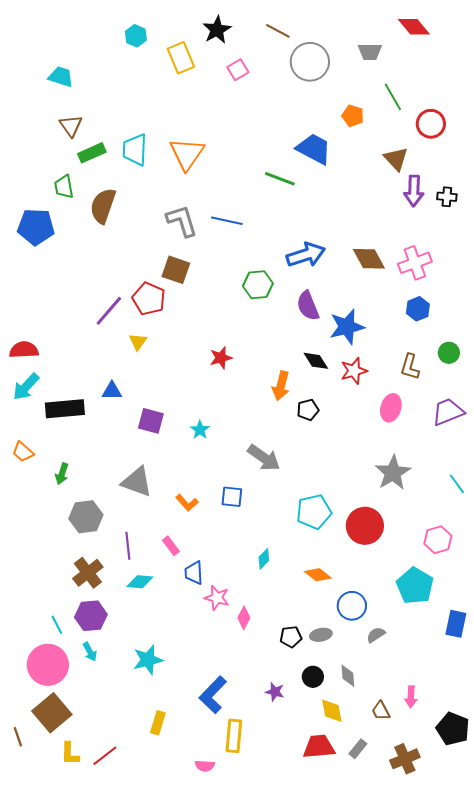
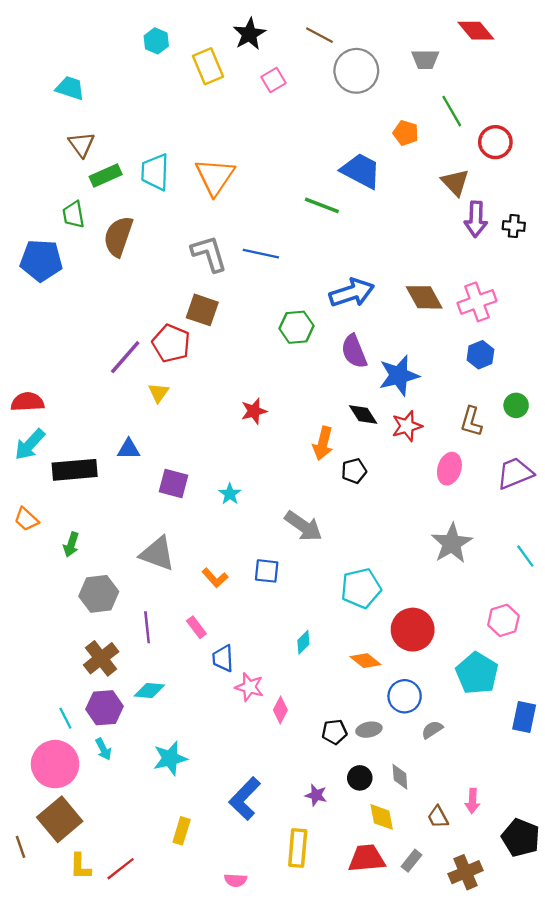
red circle: (365, 526) -> (413, 630), moved
cyan diamond: (140, 582) -> (149, 691), moved
yellow rectangle: (234, 736) -> (298, 848), moved

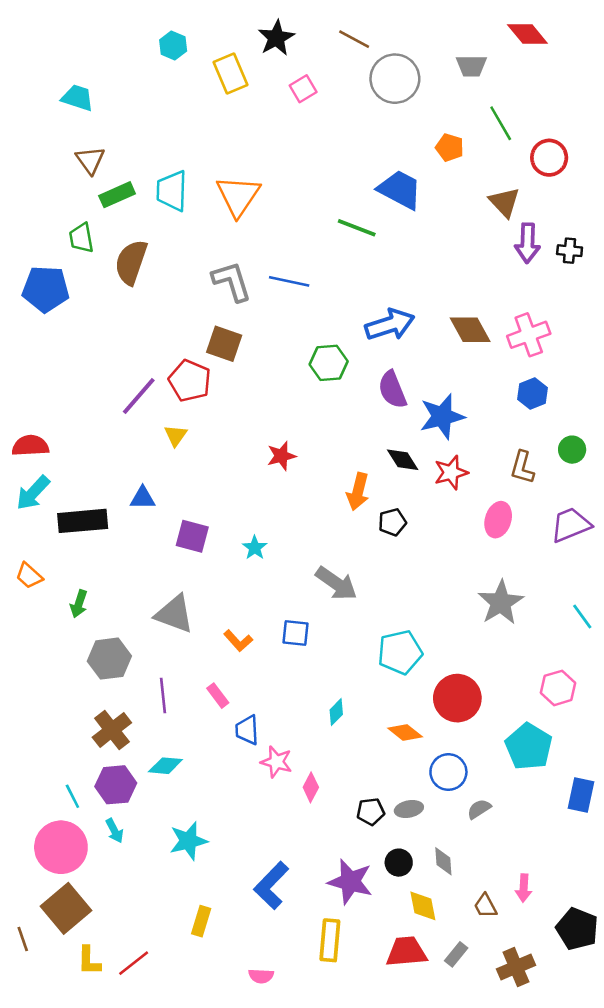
purple star: (316, 795) -> (350, 882), size x1.8

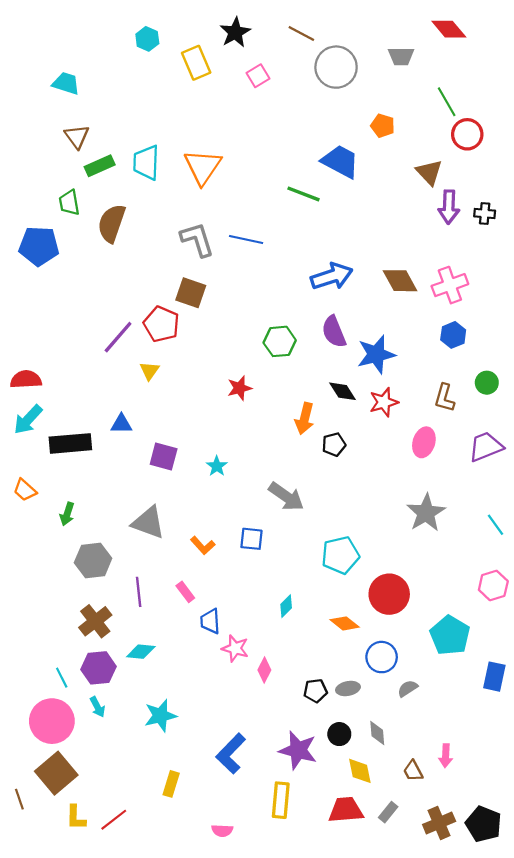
green line: (501, 123) -> (447, 102), moved
green hexagon: (329, 363) -> (280, 341), moved
pink hexagon: (558, 688) -> (493, 585), moved
black pentagon: (577, 929) -> (484, 824), moved

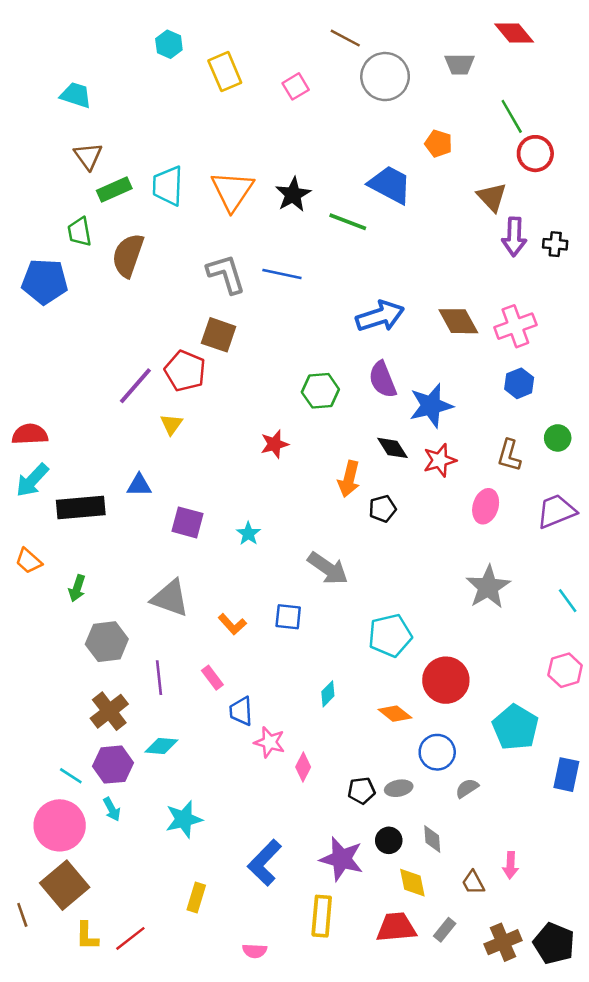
black star: (235, 32) -> (293, 195), moved
cyan line: (62, 678) -> (71, 776), turned -30

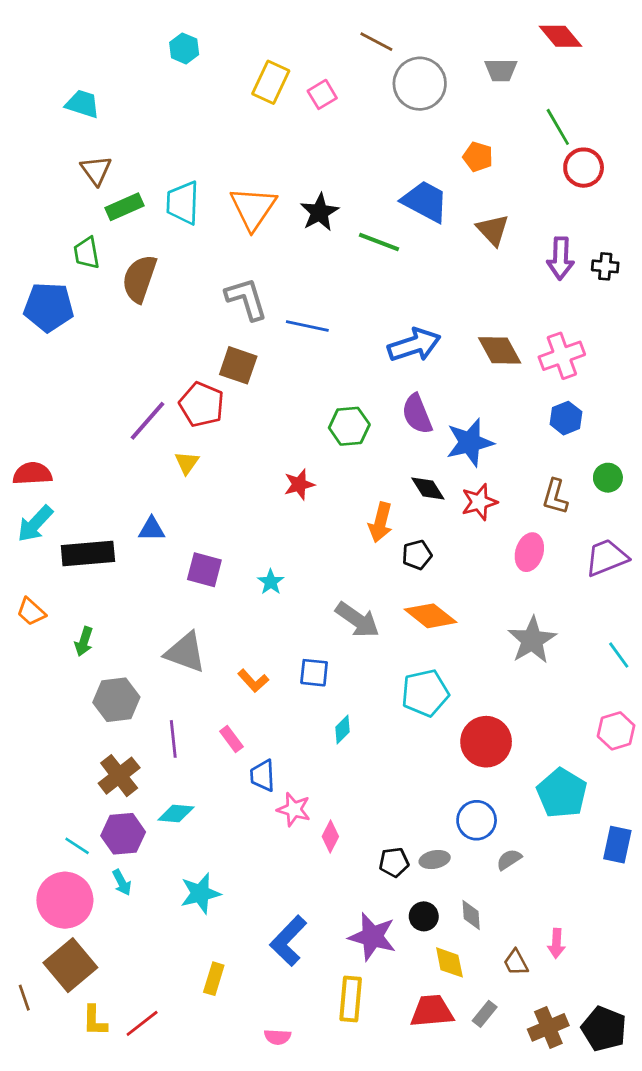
yellow rectangle: (225, 72) -> (271, 82), moved, turned 48
brown triangle: (492, 197) -> (493, 230), moved
blue line: (282, 274) -> (307, 326), moved
cyan diamond: (328, 694) -> (343, 730), moved
orange diamond: (395, 714) -> (431, 616), moved, size x1.4

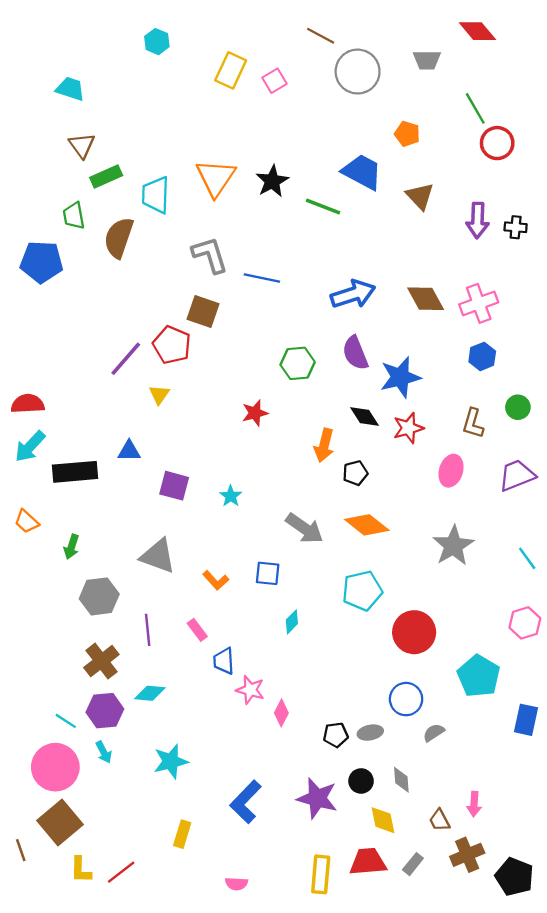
cyan trapezoid: (183, 203) -> (156, 195), moved
yellow rectangle: (351, 999) -> (321, 874), moved
brown cross: (548, 1027) -> (467, 855), moved

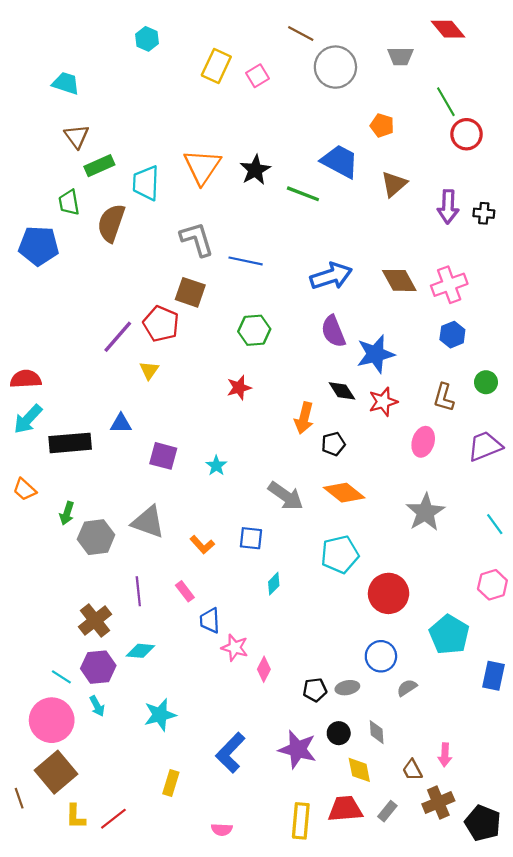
brown triangle: (420, 196) -> (394, 184), turned 32
green hexagon: (298, 363) -> (254, 330), moved
gray hexagon: (99, 596) -> (96, 537), moved

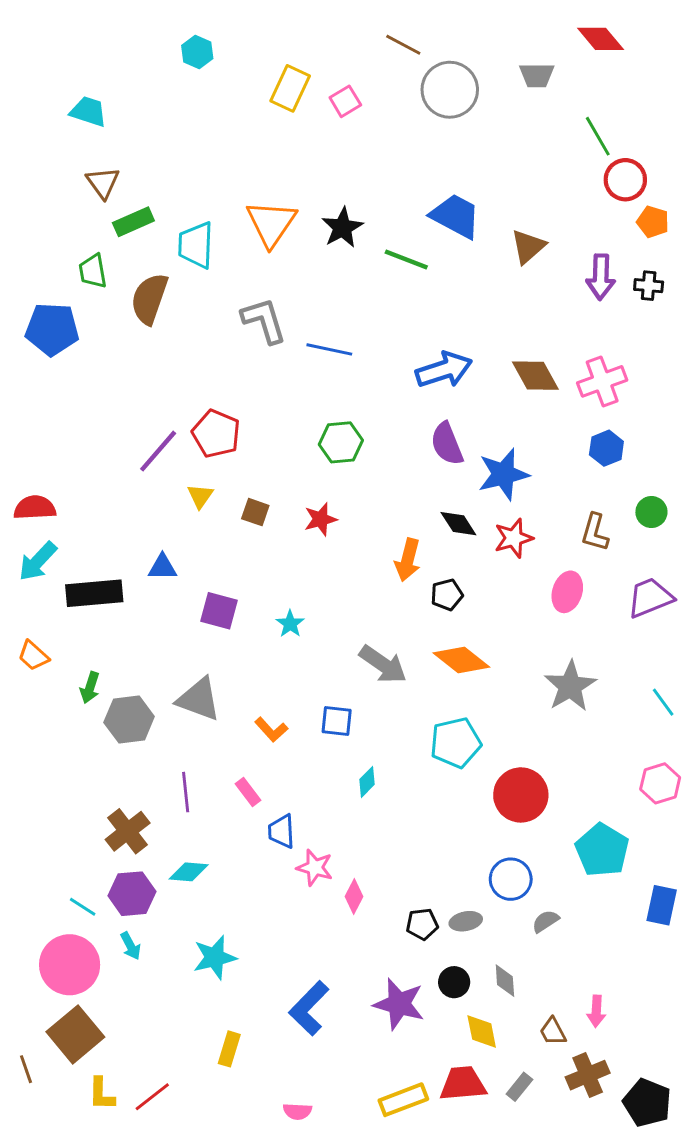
orange pentagon: (382, 126) -> (653, 222), moved
brown square: (190, 292) -> (255, 512), moved, size x0.7
yellow rectangle: (301, 821) -> (403, 1100), turned 64

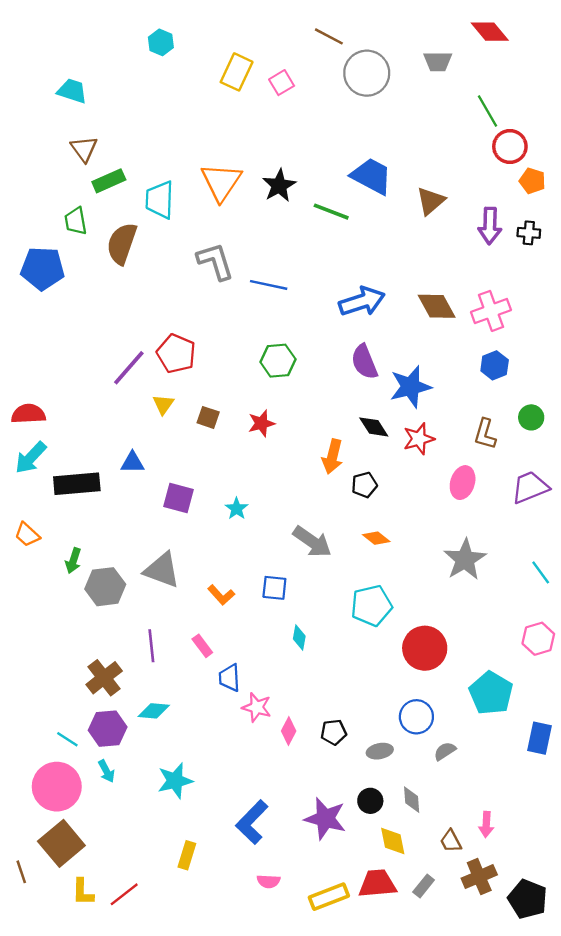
orange diamond: (461, 660) -> (376, 538), size x0.6
cyan diamond: (367, 782) -> (299, 638), turned -35
black pentagon: (422, 924) -> (334, 732), moved
pink semicircle: (297, 1111) -> (269, 881), moved

